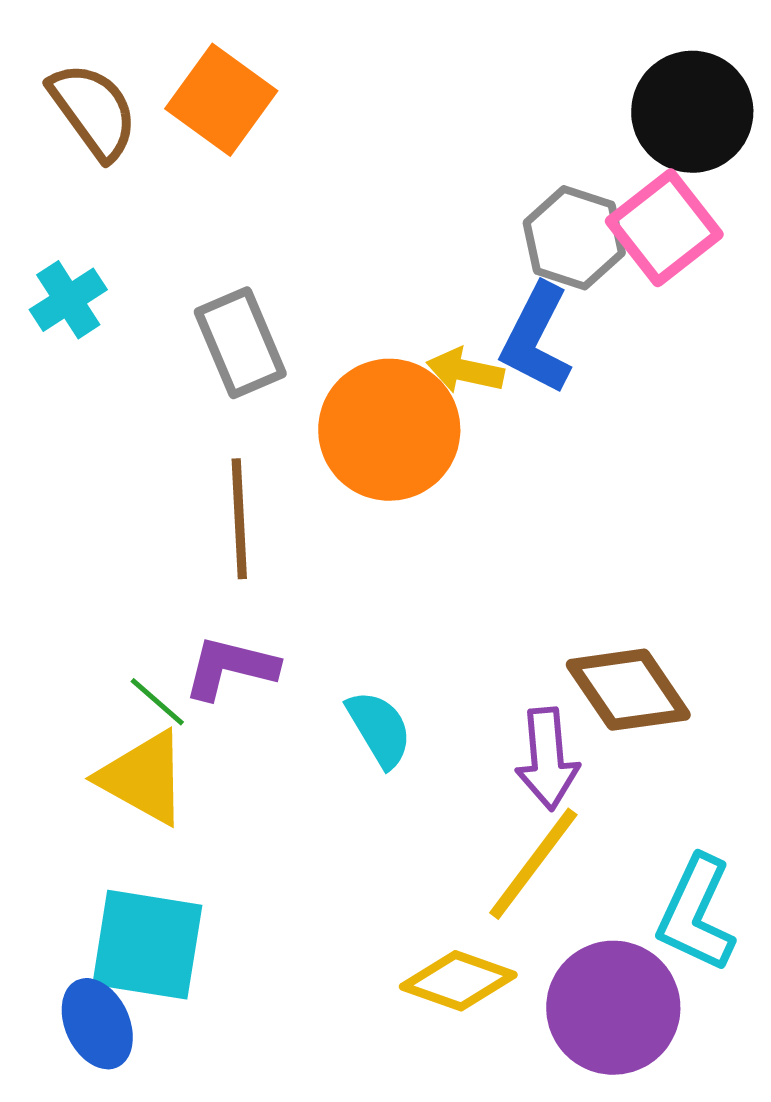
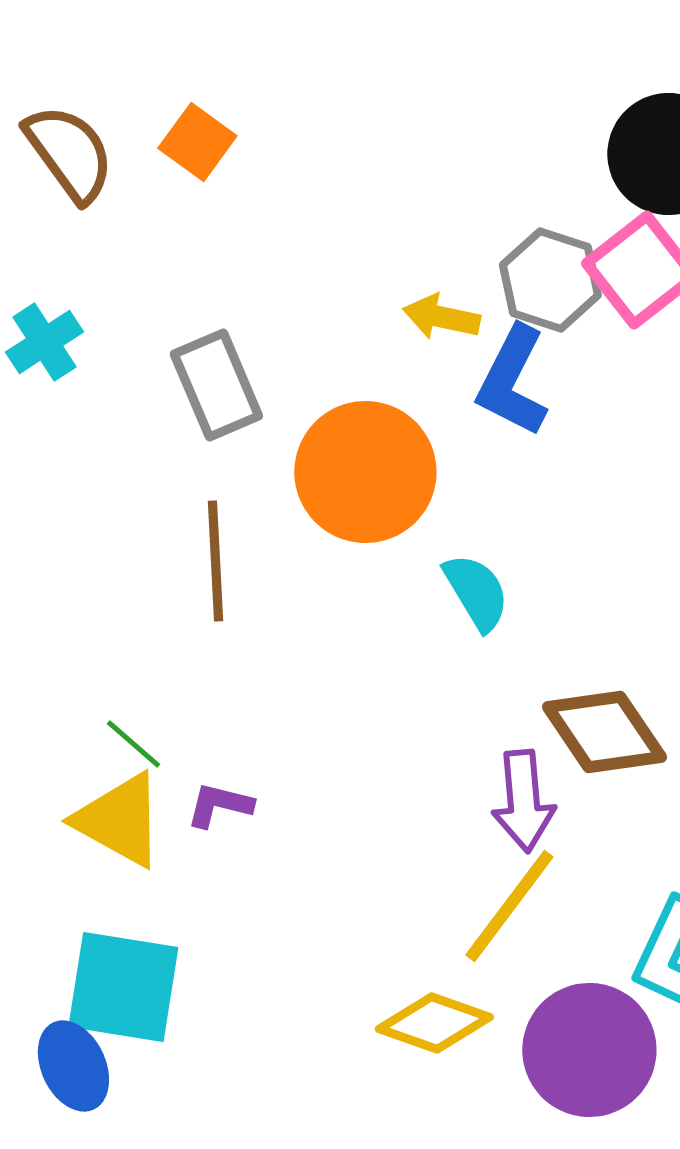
orange square: (221, 100) -> (197, 142), size x0.7
yellow arrow: (465, 371) -> (441, 317), moved
purple L-shape: (230, 668) -> (219, 805), moved, size x0.7
cyan semicircle: (379, 729) -> (476, 592), moved

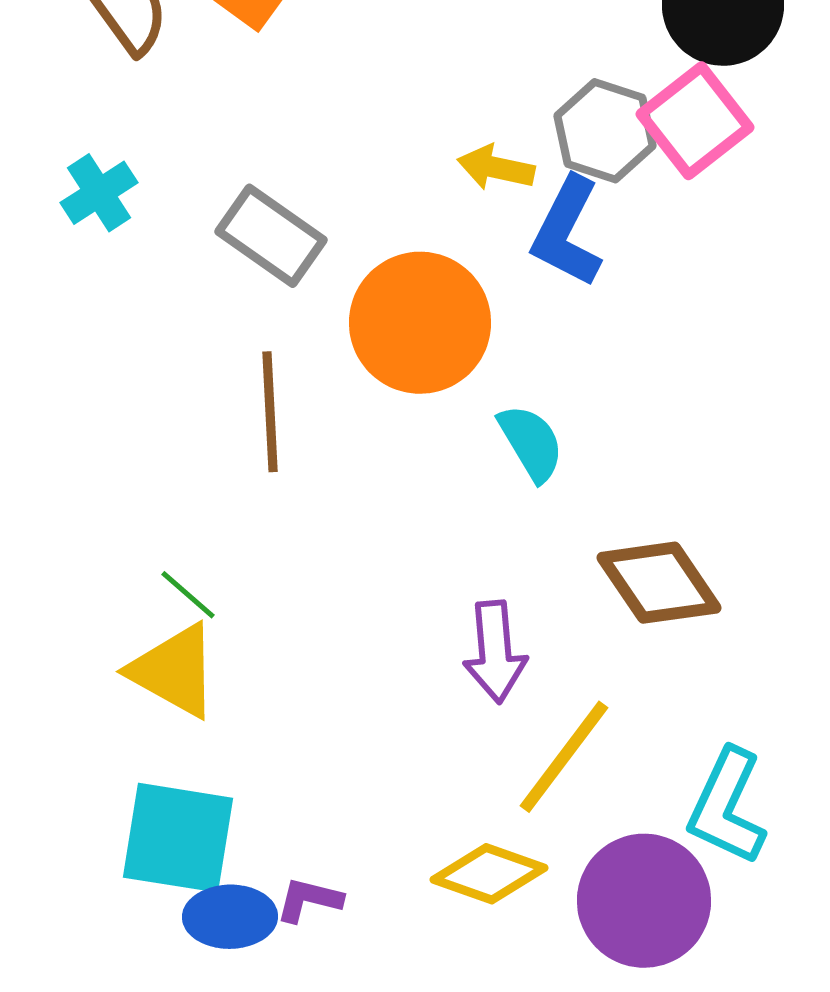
gray rectangle: (216, 385) -> (271, 236), turned -32
purple arrow: (523, 801) -> (495, 652), moved
purple L-shape: (219, 805) -> (309, 900), moved
blue ellipse: (73, 1066) -> (230, 917), moved, turned -66

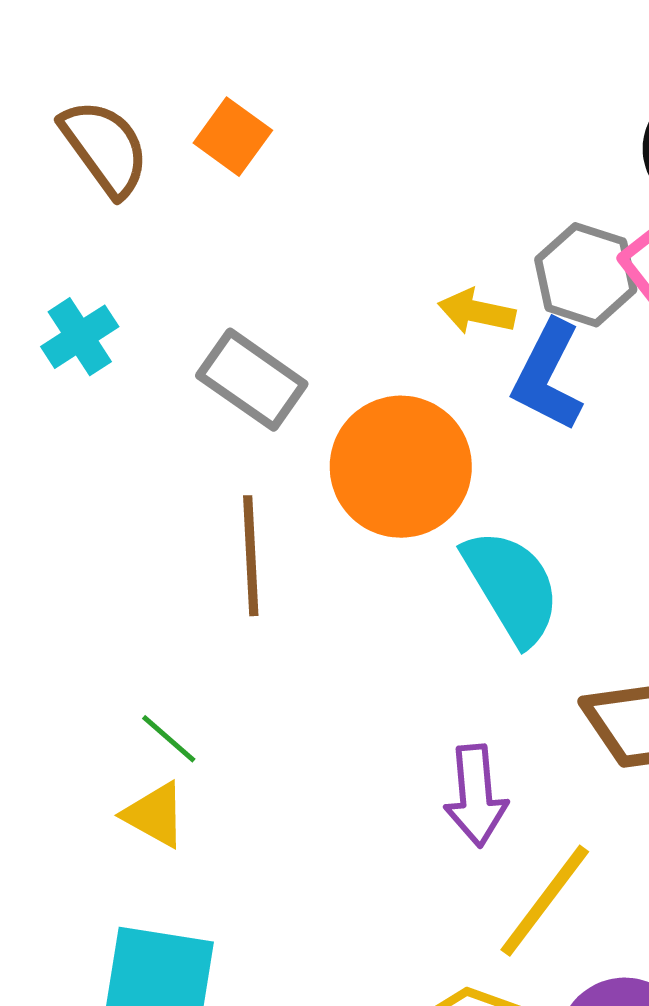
cyan semicircle: (531, 443) -> (512, 587), size x1.5
yellow triangle: (174, 671) -> (155, 815), size x0.7

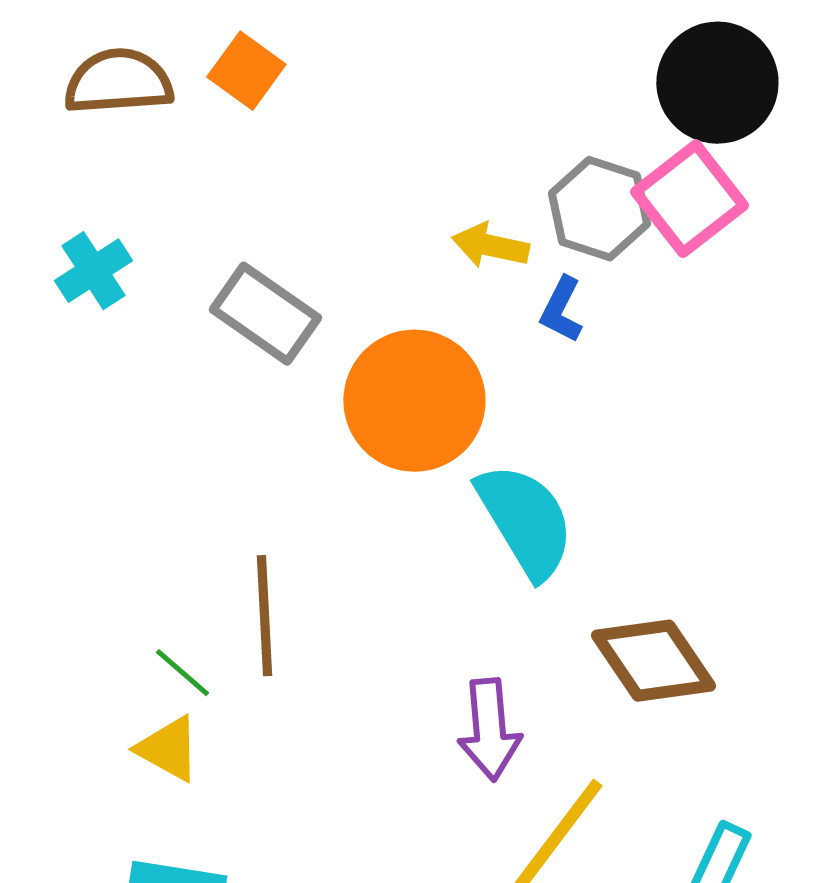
brown semicircle: (105, 148) -> (118, 82), turned -58
blue L-shape: (548, 376) -> (561, 310), size x0.6
brown line: (251, 556) -> (264, 616), moved

